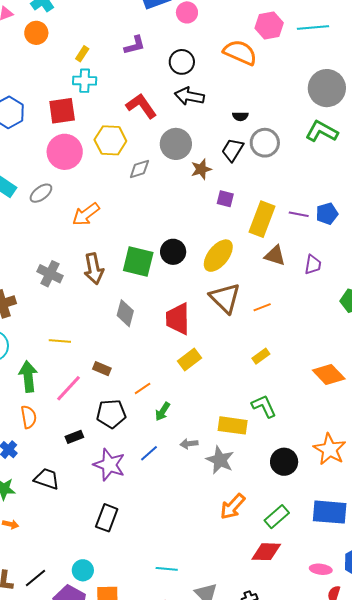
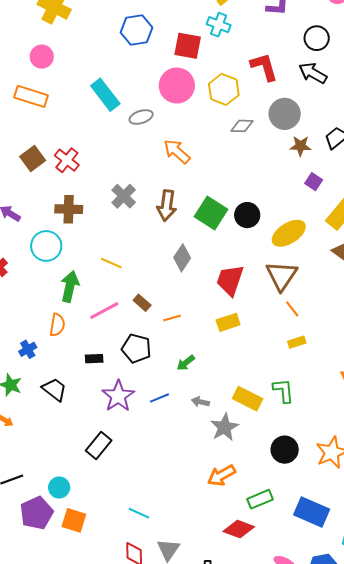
orange arrow: (86, 214) -> (177, 151), turned 60
orange line: (262, 307) -> (292, 309), moved, turned 54
orange line: (143, 388) -> (172, 318), moved

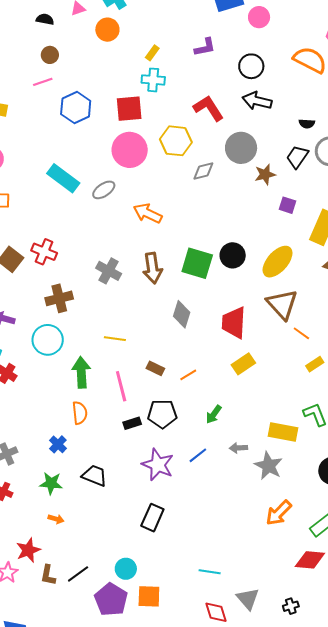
pink line: (104, 311) -> (121, 386), turned -60
black rectangle: (94, 359) -> (132, 423), moved

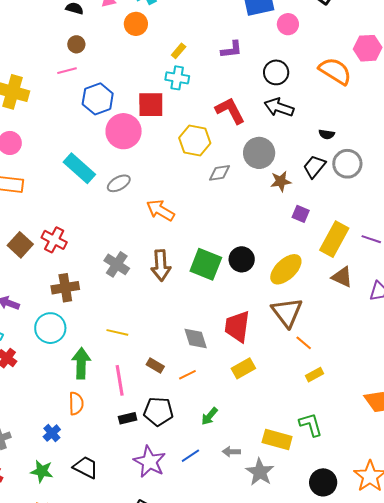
pink circle: (130, 150) -> (124, 131), moved
gray diamond: (182, 314) -> (196, 339), moved, turned -40

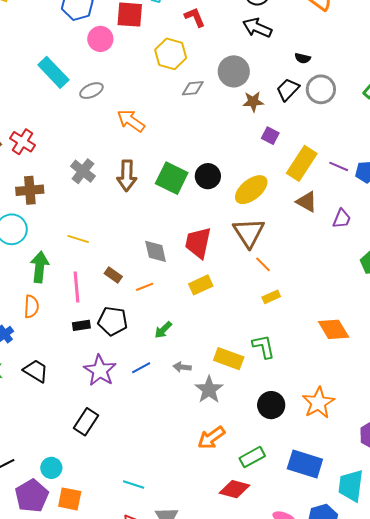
red L-shape: (230, 111) -> (195, 17), moved, size x0.7
pink circle: (124, 131) -> (100, 39), size x0.7

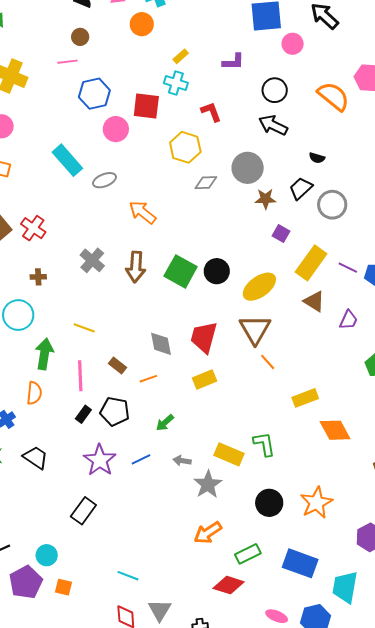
gray circle: (321, 89) -> (332, 205), moved
brown cross: (30, 190) -> (38, 277), size x0.6
yellow rectangle: (271, 297) -> (305, 398), moved, size x1.4
black rectangle: (81, 325) -> (83, 414), turned -48
orange square: (70, 499) -> (63, 587), size x0.7

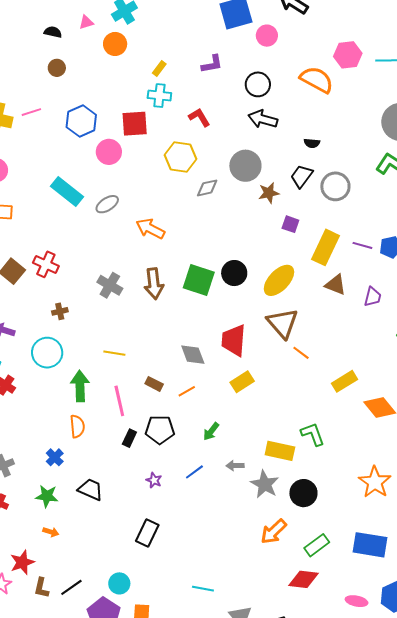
pink line: (67, 62) -> (31, 112), moved
purple star: (100, 460) -> (154, 480), size x0.5
black circle: (269, 503) -> (303, 493), moved

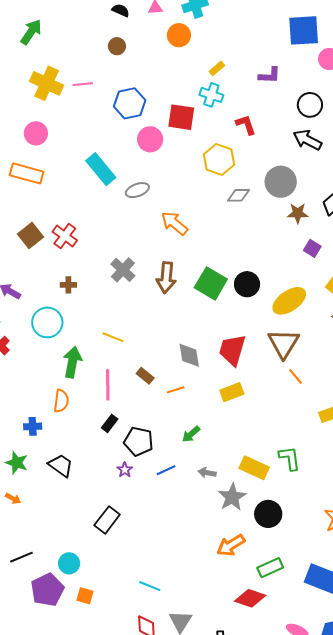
black pentagon: (160, 430) -> (139, 441), moved
blue cross: (55, 457) -> (33, 426), turned 30

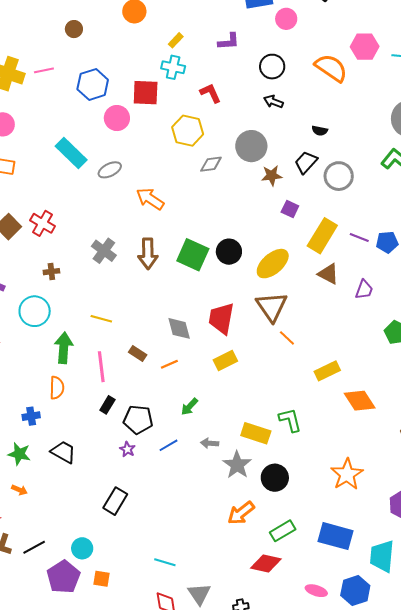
black arrow: (307, 140) -> (273, 102), size x0.7

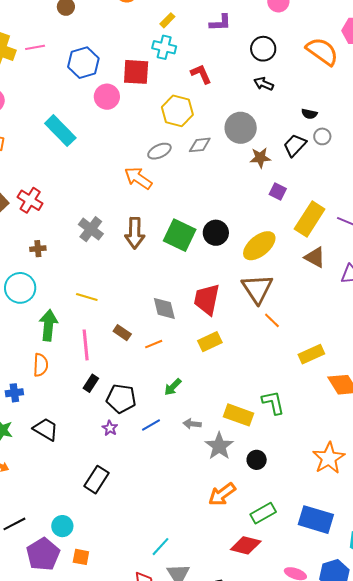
gray ellipse: (110, 170) -> (159, 151), moved
gray circle: (339, 176) -> (322, 136), moved, size x0.6
black circle: (275, 478) -> (257, 460), size x0.7
cyan line: (165, 562) -> (161, 547), moved, turned -65

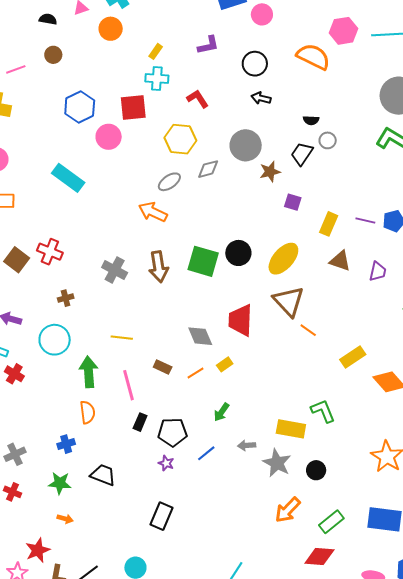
pink line: (35, 47) -> (16, 69), moved
yellow rectangle: (310, 219) -> (329, 224), size x0.7
yellow rectangle: (210, 342) -> (225, 364), moved, size x0.7

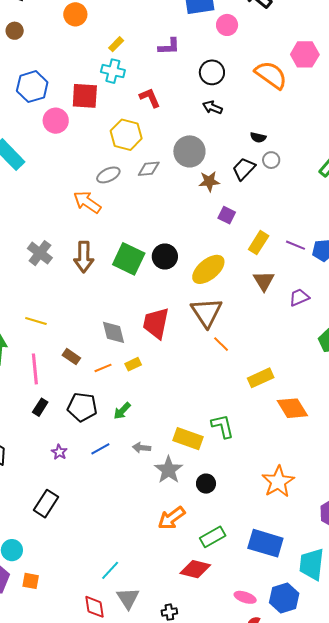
brown triangle: (340, 261) -> (264, 281), turned 30
purple trapezoid: (378, 271) -> (299, 297), turned -135
black pentagon: (172, 432) -> (82, 407), moved

